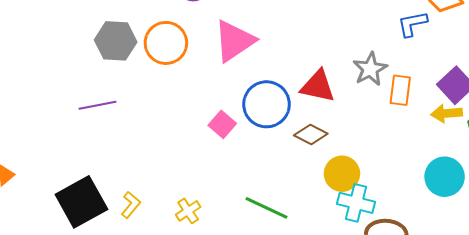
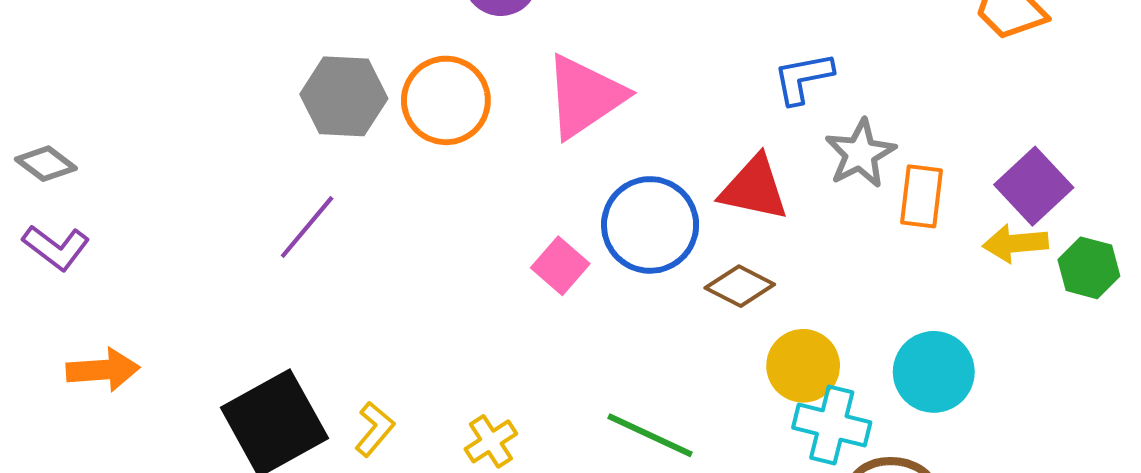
blue L-shape: (412, 24) -> (803, 78), moved
purple line: (98, 105) -> (307, 227), turned -39
cyan circle: (445, 177) -> (934, 372), moved

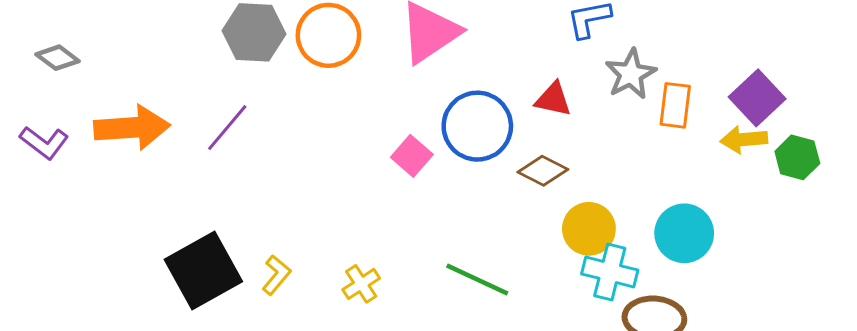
gray diamond: (46, 164) -> (58, 58), moved
red triangle: (754, 188) -> (553, 99), size x0.7
orange arrow: (103, 370) -> (132, 128), moved, size x1.4

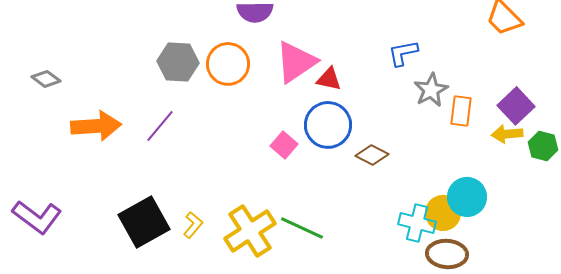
red triangle: (553, 99) -> (329, 79), moved
purple L-shape: (44, 142) -> (37, 217), moved, size x1.5
yellow circle: (589, 229) -> (443, 213), moved
green line: (477, 279) -> (302, 228), moved
yellow cross: (361, 284) -> (250, 231), size x2.0

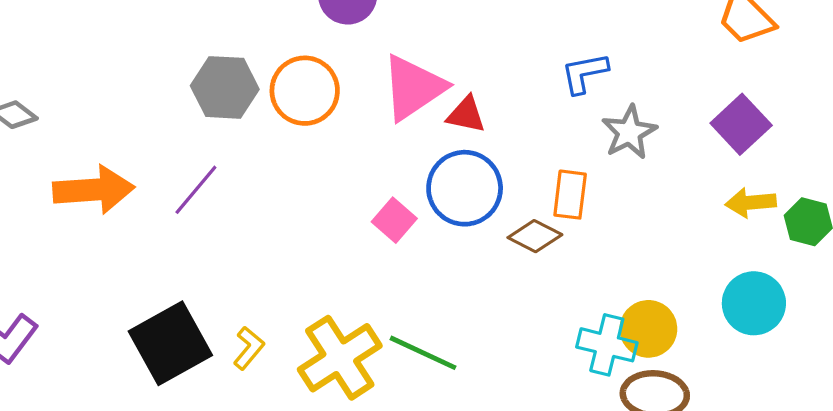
purple square: (516, 106) -> (741, 124), moved
orange rectangle: (461, 111) -> (570, 195), moved
cyan circle: (467, 197) -> (754, 303), moved

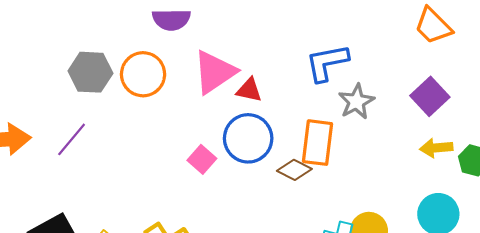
blue L-shape: (584, 73) -> (327, 63), size x1.4
orange rectangle: (570, 195) -> (317, 143), size x1.4

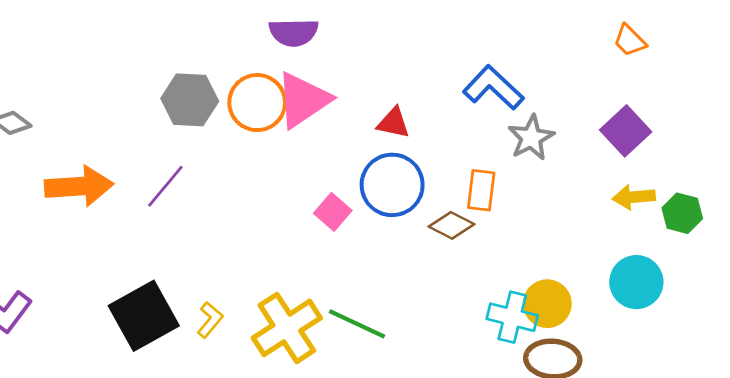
orange trapezoid: (433, 26) -> (630, 40), size x0.7
blue L-shape: (327, 63) -> (493, 88), turned 54
pink triangle: (214, 72) -> (303, 100), moved
orange rectangle: (317, 143) -> (481, 190), size x0.7

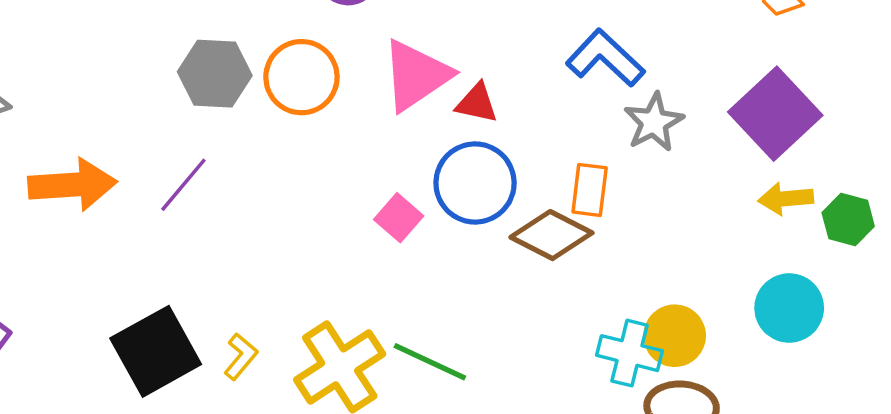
pink triangle: (303, 100) -> (416, 75), moved
purple square: (626, 131) -> (775, 114), size x1.4
brown diamond: (451, 225) -> (551, 235), size x1.4

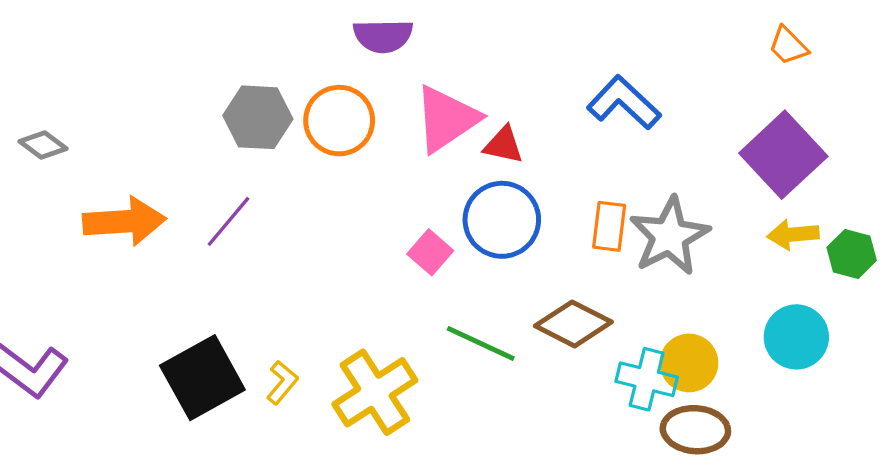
gray star: (654, 122) -> (669, 236), moved, size x1.4
brown diamond: (551, 235) -> (573, 324), moved
green line: (430, 362) -> (481, 343), moved

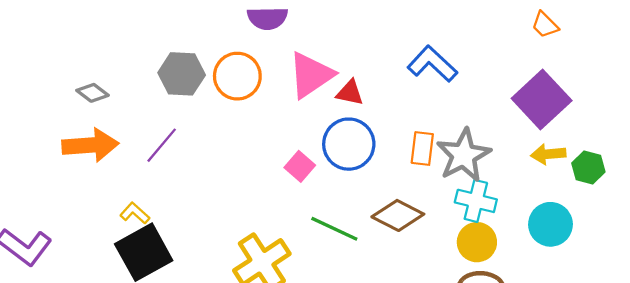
gray diamond: (43, 145) -> (92, 93), moved
cyan cross: (647, 379) -> (476, 201), moved
yellow L-shape: (282, 382) -> (135, 213), moved, turned -88

